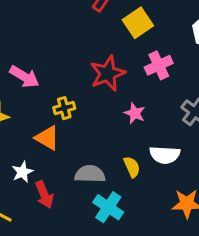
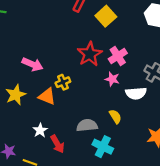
pink cross: (159, 65) -> (118, 56), moved
orange triangle: (47, 138) -> (47, 96), moved
white semicircle: (165, 155) -> (136, 93), moved

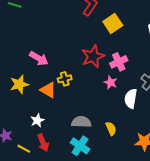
white semicircle: (136, 93) -> (131, 99), turned 96
yellow semicircle: (115, 116) -> (111, 129), moved
red arrow: (57, 144) -> (43, 143), moved
cyan cross: (103, 147) -> (80, 146), moved

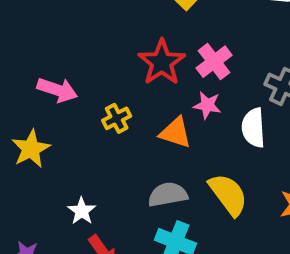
orange triangle: (48, 90) -> (176, 133), moved
yellow semicircle: (111, 129) -> (228, 195), size x1.6

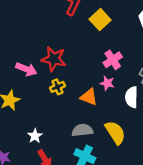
red star: (162, 62) -> (54, 59), moved, turned -30

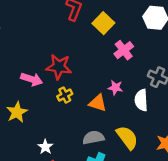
pink cross: (113, 60) -> (124, 50), moved

